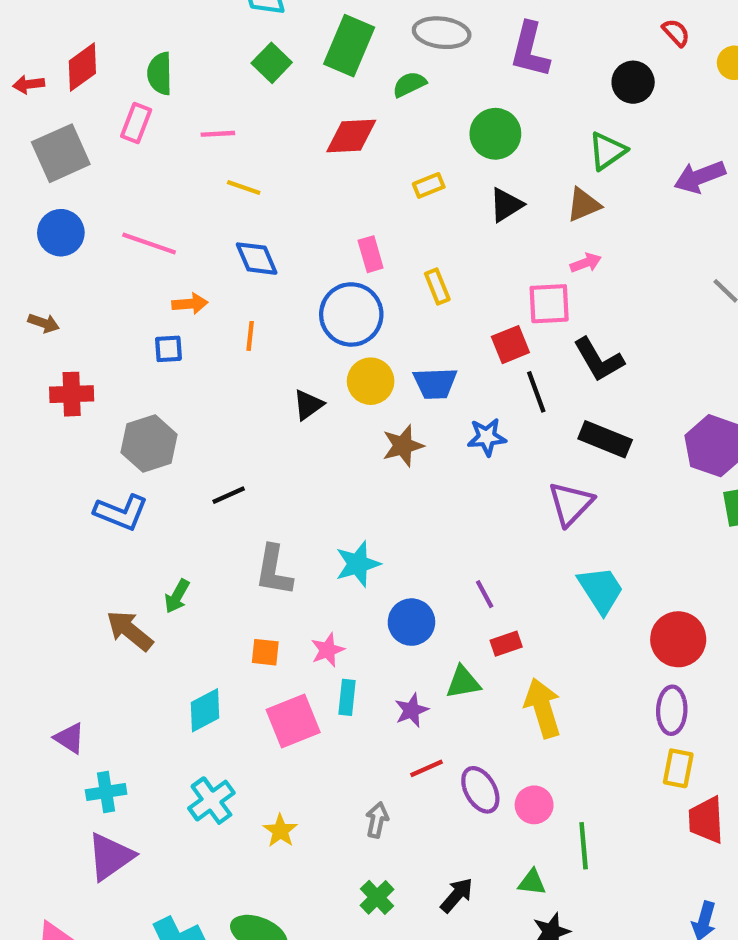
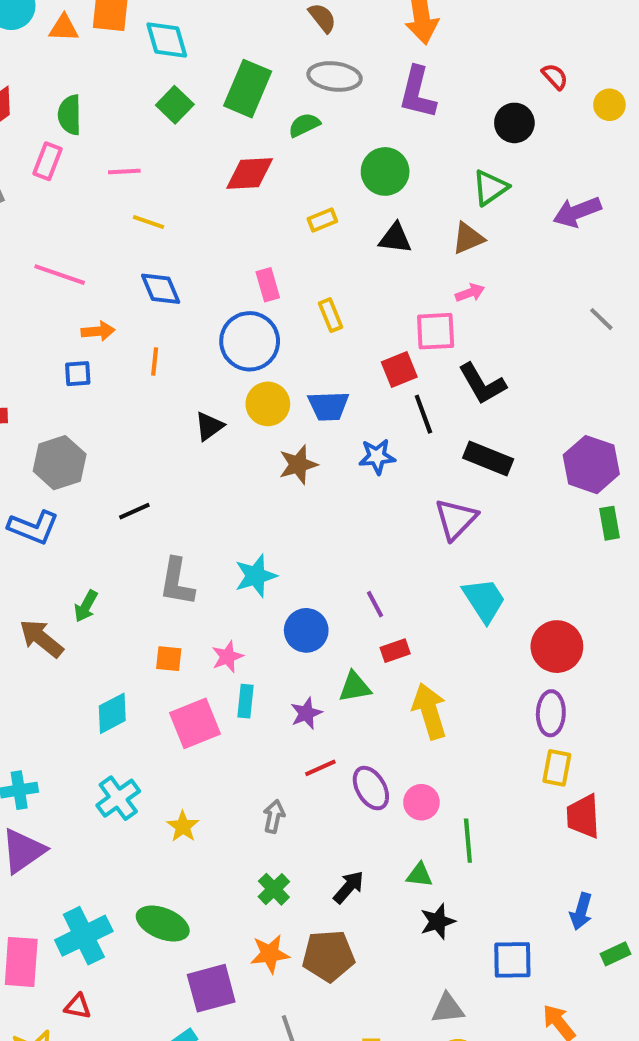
black triangle: (506, 205) -> (395, 238), turned 39

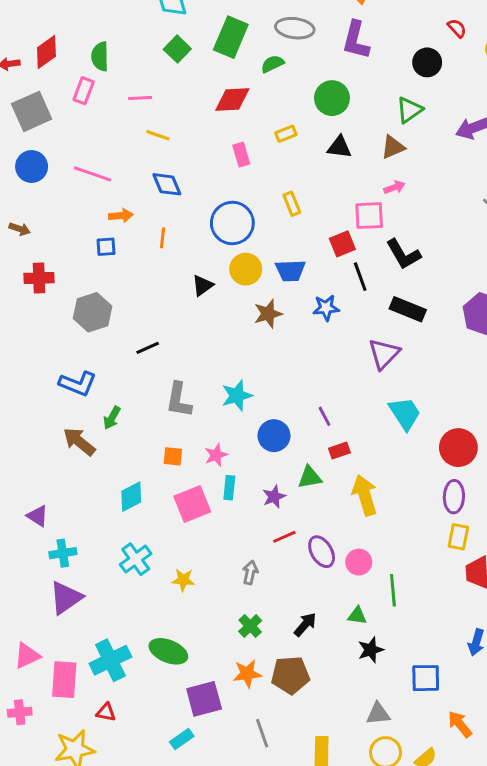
pink rectangle: (268, 285) -> (241, 155), moved
blue L-shape: (33, 527) -> (78, 384), moved
yellow star: (183, 826) -> (183, 580), turned -30

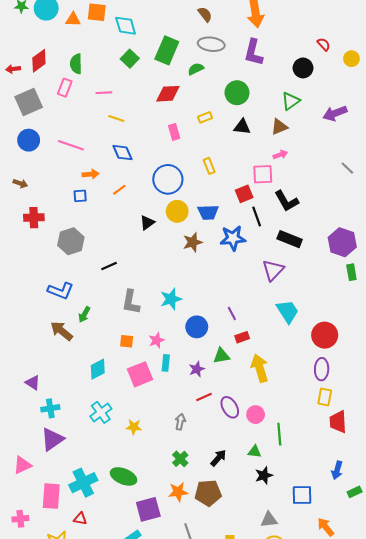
orange line: (162, 238) -> (119, 190), turned 48
blue star: (326, 308) -> (233, 238), size x1.4
pink triangle: (27, 656) -> (22, 465), moved

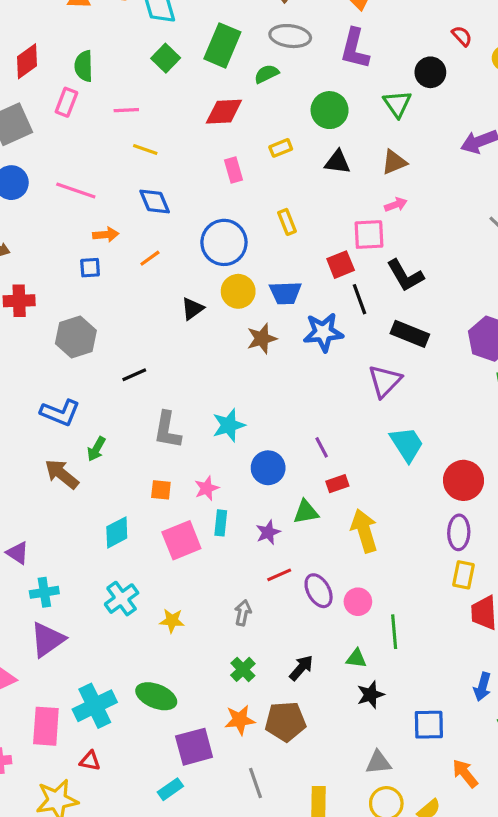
green triangle: (291, 101) -> (397, 104), moved, turned -30

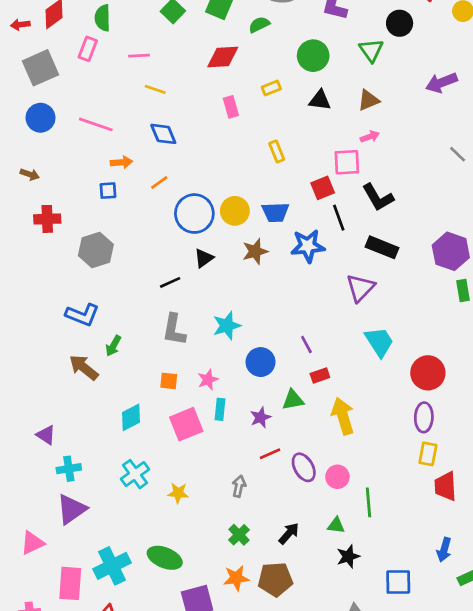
blue circle: (224, 242) -> (194, 214), moved
black triangle: (192, 309) -> (204, 258), moved
black line: (134, 375) -> (170, 282), moved

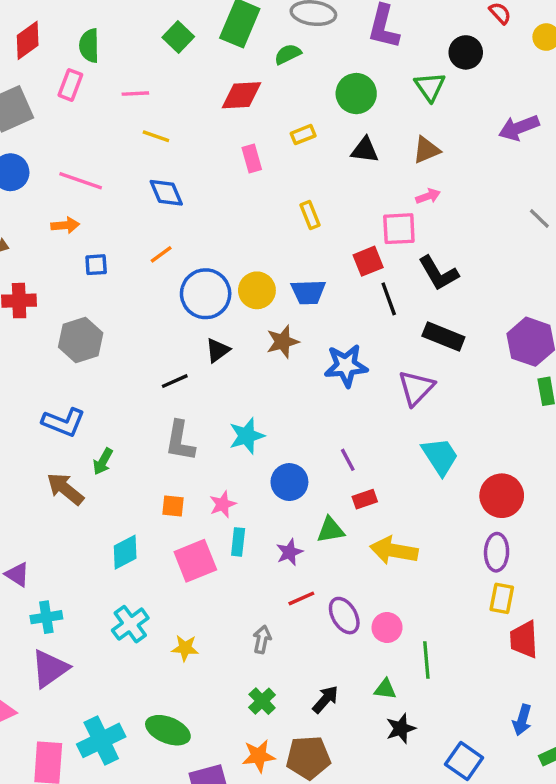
orange arrow: (121, 162) -> (65, 225), moved
blue star: (308, 246) -> (346, 366), moved
yellow arrow: (343, 416) -> (394, 550), turned -63
blue square: (398, 582) -> (464, 761), turned 36

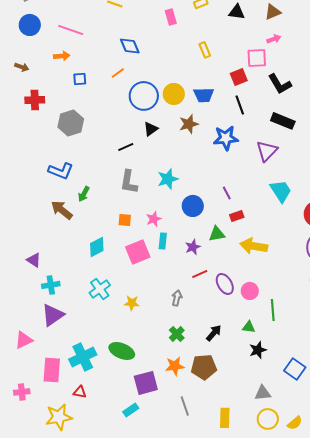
blue diamond: (166, 193) -> (130, 46), moved
black line: (389, 299) -> (240, 105), moved

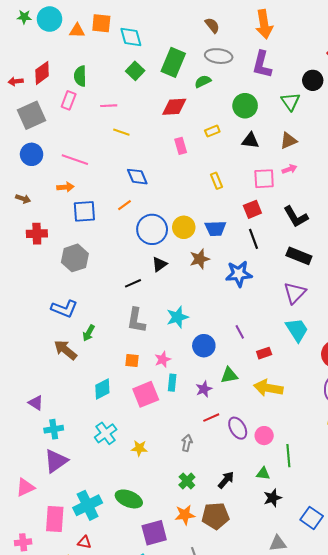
pink square: (257, 58) -> (264, 179), moved
blue square: (80, 79) -> (84, 211), size x1.6
purple triangle: (267, 151) -> (295, 293), moved
red rectangle: (237, 216) -> (264, 353), moved

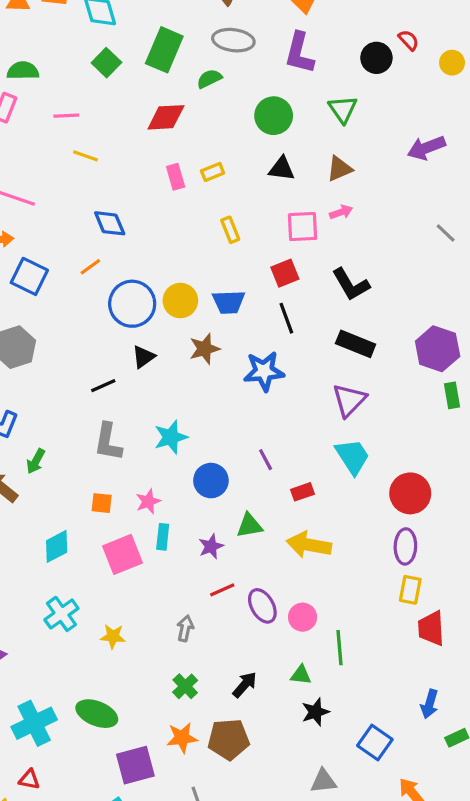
green semicircle: (80, 76) -> (23, 71), turned 90
black circle: (313, 80) -> (376, 58), moved
yellow rectangle: (212, 131) -> (213, 172), moved
blue square: (84, 211) -> (29, 276), turned 30

